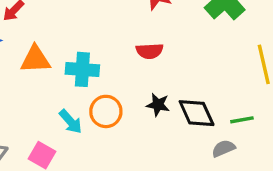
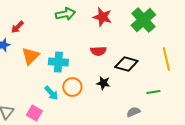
orange triangle: (35, 59) -> (30, 56), turned -42
black diamond: (197, 113) -> (126, 64), moved, turned -50
gray semicircle: (223, 148) -> (133, 112), moved

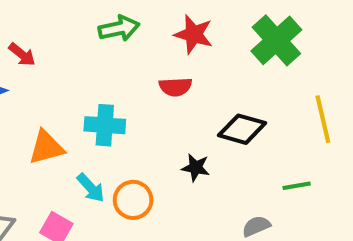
red arrow: (17, 27) -> (22, 55), turned -96
red semicircle: (98, 51) -> (175, 87), moved
orange triangle: (30, 56) -> (46, 147), moved, turned 30
orange circle: (72, 87) -> (133, 200), moved

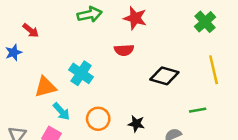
green cross: (276, 40) -> (205, 22), moved, size x0.7
cyan cross: (105, 125) -> (81, 73), turned 30
black star: (196, 168) -> (136, 124), moved
cyan arrow: (91, 188) -> (61, 111), moved

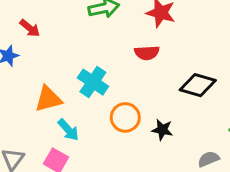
orange circle: (98, 119) -> (125, 117), moved
black star: (136, 124) -> (162, 130), moved

